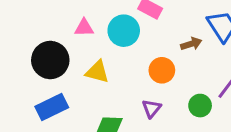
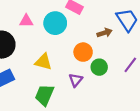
yellow triangle: (97, 72) -> (43, 62), moved
green circle: (200, 106) -> (99, 67), moved

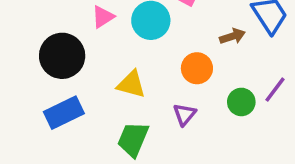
pink triangle: (26, 21) -> (103, 17), turned -32
green circle: (99, 67) -> (241, 102), moved

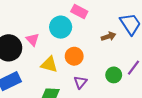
pink triangle: (103, 17) -> (33, 40), moved, turned -40
orange circle: (197, 68) -> (74, 56), moved

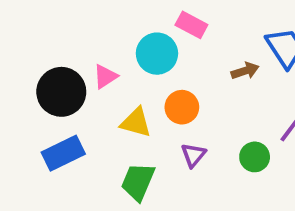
pink triangle: (33, 40) -> (105, 77), turned 40
green circle: (114, 75) -> (255, 157), moved

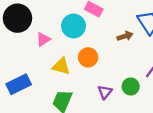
black circle: (61, 92) -> (17, 18), moved
purple triangle: (193, 155) -> (105, 92), moved

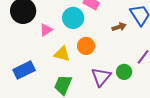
purple triangle: (105, 92) -> (101, 77), size x1.5

